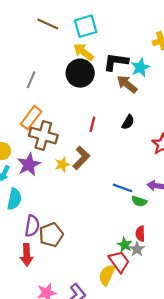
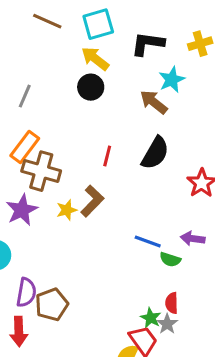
black L-shape: (116, 62) -> (148, 44), moved
black circle: (80, 73) -> (91, 87), size x0.7
black semicircle: (128, 122) -> (155, 153), size x1.6

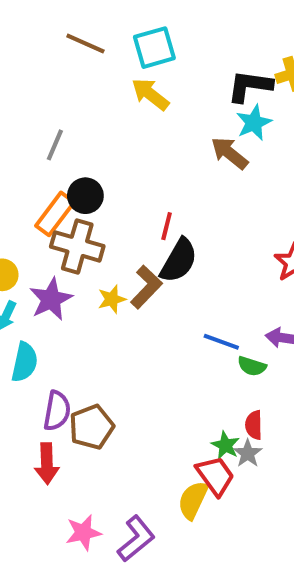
black L-shape: (148, 44) -> (250, 86), moved
black circle: (91, 87) -> (85, 196), moved
black semicircle: (155, 153) -> (179, 261), moved

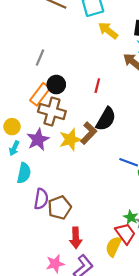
yellow arrow: (150, 94) -> (108, 31), moved
red line: (167, 226) -> (97, 86), moved
yellow star: (112, 299) -> (70, 140), size x1.5
red arrow: (47, 464) -> (76, 238), moved

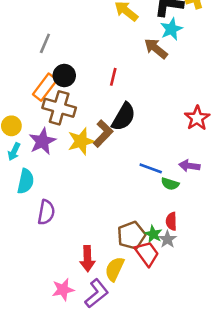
brown pentagon: (60, 208) -> (131, 235), moved
yellow semicircle: (113, 246) -> (115, 269), moved

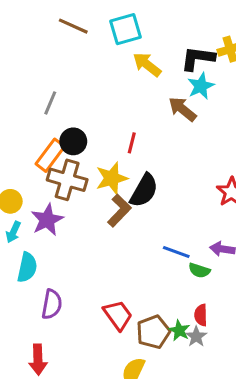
yellow star: (81, 141) -> (112, 178), moved
red trapezoid: (147, 253) -> (118, 315), moved
red arrow: (87, 259) -> (38, 360), moved

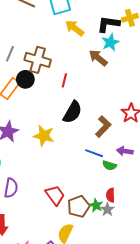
yellow star: (112, 178) -> (44, 136), moved, turned 30
brown cross: (67, 180) -> (38, 60), moved
brown L-shape: (119, 211) -> (103, 127), moved

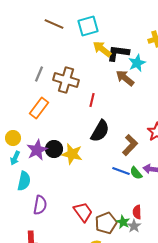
black L-shape: (108, 24) -> (118, 53), moved
black circle: (25, 79) -> (54, 149), moved
green semicircle: (109, 165) -> (136, 173), moved, turned 32

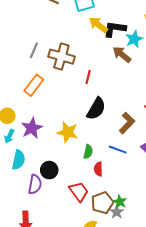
black circle: (54, 149) -> (49, 170), moved
green semicircle: (136, 173) -> (88, 152), moved, turned -128
red semicircle: (137, 212) -> (98, 169), moved
gray star: (134, 226) -> (117, 212), moved

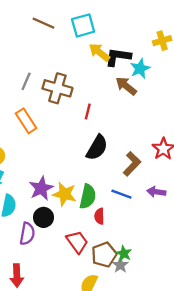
orange rectangle: (34, 85) -> (26, 121), turned -70
purple star: (32, 128) -> (41, 188), moved
yellow star: (68, 132) -> (64, 194), moved
green semicircle: (88, 152) -> (88, 196), size x1.5

